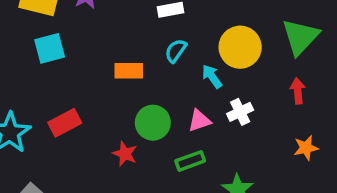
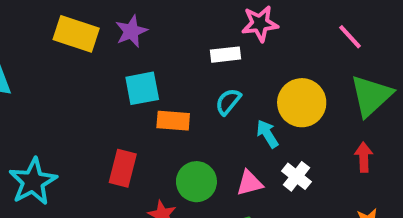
cyan square: (50, 48) -> (142, 88), moved
white cross: (240, 112) -> (297, 176), turned -30
red rectangle: (65, 123) -> (123, 168), moved, turned -52

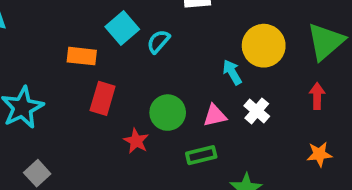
cyan square: (142, 88) -> (122, 28), turned -32
cyan semicircle: (228, 102) -> (158, 41), moved
orange rectangle: (173, 121) -> (82, 56), moved

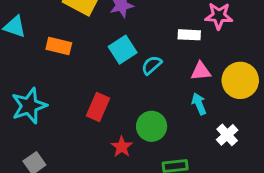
orange rectangle: (82, 56) -> (59, 46), moved
cyan arrow: (232, 72) -> (199, 104), moved
pink triangle: (215, 115) -> (201, 71), moved

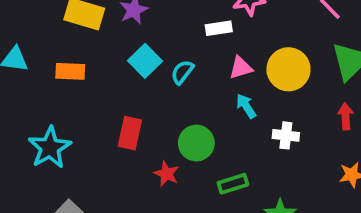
white cross: (227, 135) -> (286, 135), turned -30

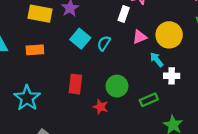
white rectangle: (219, 28) -> (124, 14), turned -56
cyan arrow: (246, 106) -> (157, 60), moved
green rectangle: (233, 184) -> (149, 100), moved

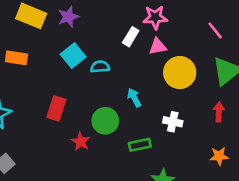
pink triangle: (140, 37) -> (158, 46), moved
cyan semicircle: (104, 43) -> (100, 67), turned 42
cyan arrow: (157, 60) -> (134, 98), moved

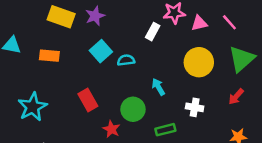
pink triangle: (158, 46) -> (199, 23), moved
red rectangle: (56, 108) -> (88, 100), turned -45
red arrow: (219, 112) -> (236, 97), turned -138

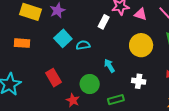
pink triangle: (199, 23) -> (141, 14), turned 32

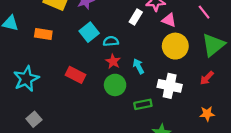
pink triangle: (141, 14) -> (169, 20), moved
red rectangle: (54, 78) -> (75, 75), turned -36
white cross: (139, 81) -> (170, 86), size x1.5
red star: (73, 100) -> (113, 61), moved

